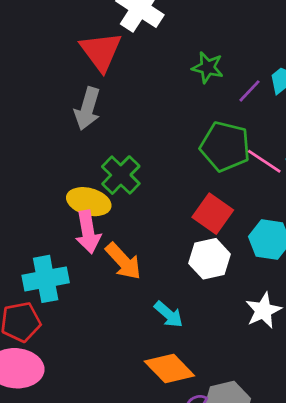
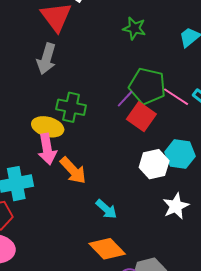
purple line: (249, 91) -> (125, 99), moved
green cross: (121, 175) -> (71, 107), turned -32
red square: (213, 214) -> (141, 117), moved
white hexagon: (210, 259) -> (154, 164), moved

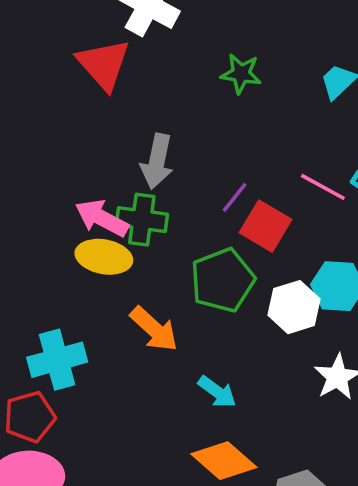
gray arrow: (46, 59) -> (157, 161), moved
green pentagon: (147, 86) -> (223, 280), moved, turned -30
pink arrow: (47, 149) -> (102, 218), moved, turned 132

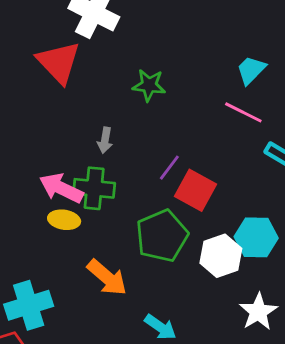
green star: (241, 74) -> (149, 85), moved
gray arrow: (157, 161) -> (105, 140), size x0.6
pink line: (323, 187) -> (243, 112), moved
yellow ellipse: (104, 257) -> (64, 220), size x0.7

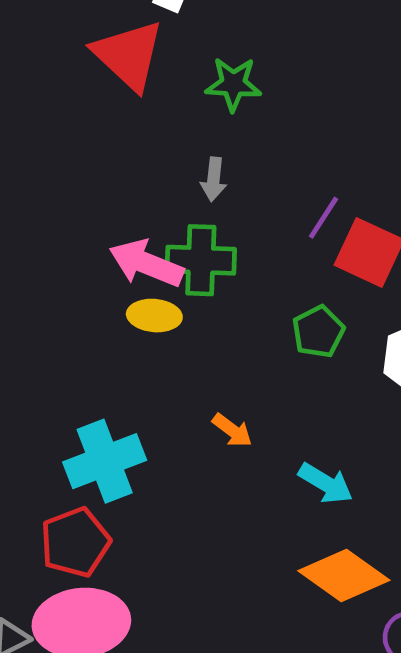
green star: (149, 85) -> (233, 84), moved
green pentagon: (162, 236) -> (318, 332), size x0.6
orange arrow: (107, 277) -> (232, 430), moved, size x0.6

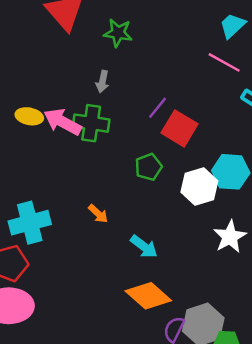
yellow ellipse: (154, 316) -> (29, 116), moved

